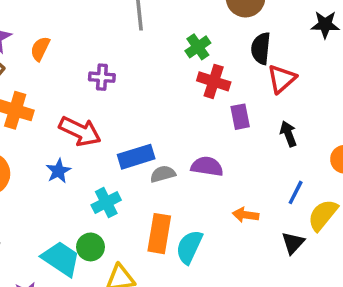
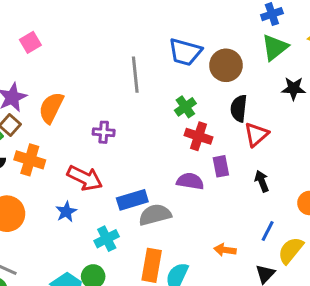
orange semicircle: (40, 49) -> (51, 108), size x1.5
purple semicircle: (207, 166) -> (190, 181), moved
gray semicircle: (163, 174) -> (155, 215), size x1.5

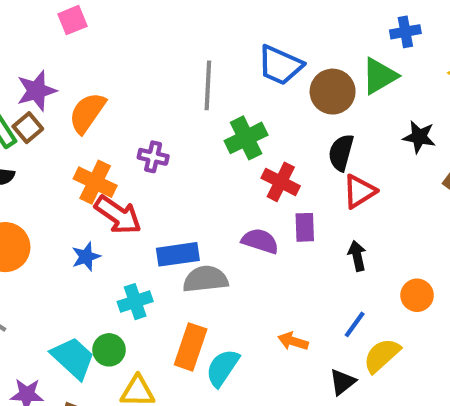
green triangle: (275, 47) -> (379, 76), moved
green cross: (185, 107) -> (246, 138), moved, size x1.4
orange cross: (30, 160) -> (95, 182), moved

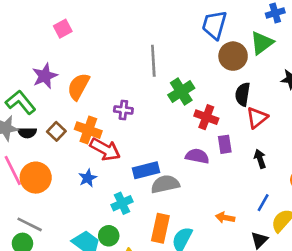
blue trapezoid: (280, 65) -> (214, 25), moved, turned 88
brown square: (28, 128) -> (56, 131), moved

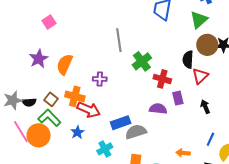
brown circle: (233, 56) -> (207, 45), moved
green L-shape: (21, 102) -> (49, 118), moved

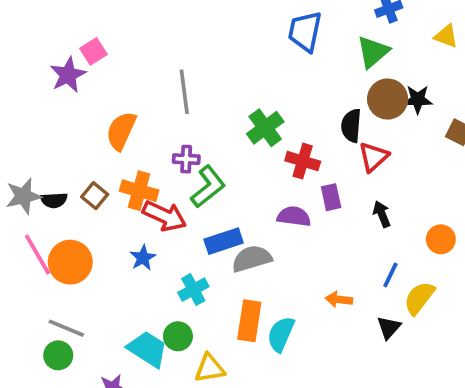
gray line: (119, 40) -> (184, 92), moved
purple star: (39, 59) -> (68, 75), moved
green L-shape: (49, 118) -> (208, 187), moved, turned 95

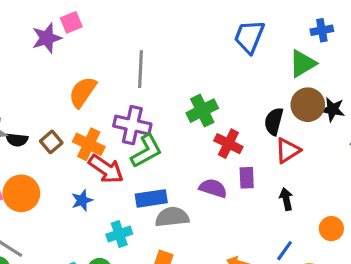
purple cross: (186, 159) -> (132, 125), size x1.6

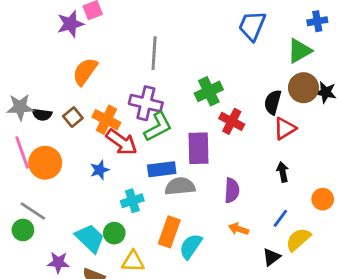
orange semicircle: (83, 92) -> (85, 72), moved
purple rectangle: (247, 178) -> (199, 148), moved, size x1.6
purple semicircle: (213, 188) -> (232, 190), moved, turned 75

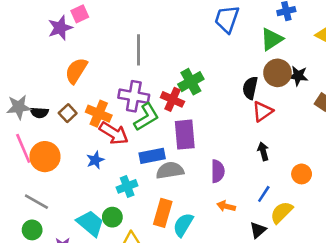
red cross: (232, 121) -> (172, 99), moved
green circle: (23, 230) -> (32, 230), moved

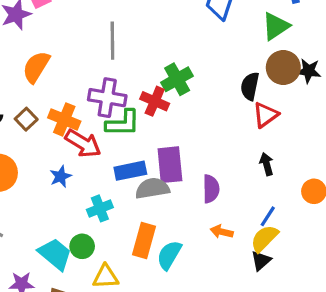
green L-shape: (146, 117) -> (123, 123), turned 32
purple rectangle: (185, 135) -> (170, 165), moved
yellow semicircle: (282, 212) -> (264, 238), moved

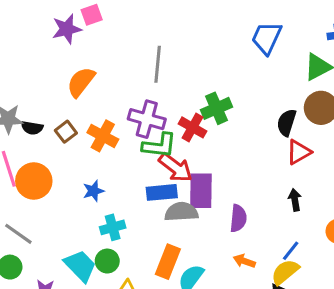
red arrow: (83, 143) -> (175, 168), moved
cyan cross: (100, 208) -> (113, 227), moved

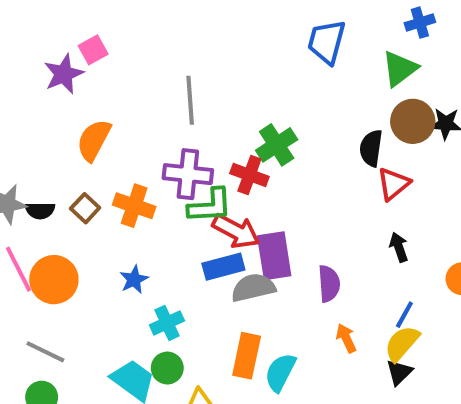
orange arrow: (244, 261) -> (346, 338), turned 55

